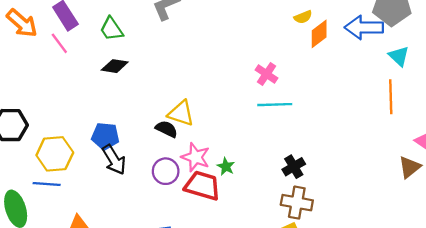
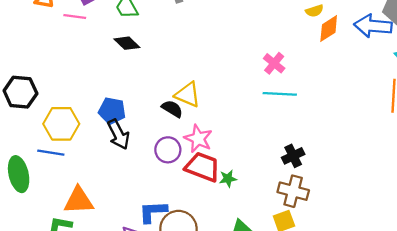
pink line: (59, 43) -> (75, 16), turned -50
black diamond: (115, 66) -> (127, 43), turned 30
green star: (226, 166) -> (228, 179), moved, turned 30

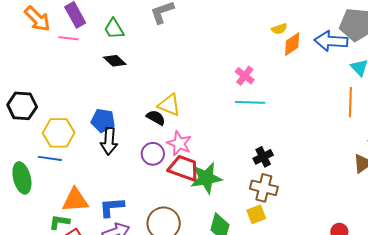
black arrow: (118, 134) -> (109, 141), turned 32
green star: (228, 179) -> (206, 178), size x2.0
blue L-shape: (153, 212) -> (112, 207), moved

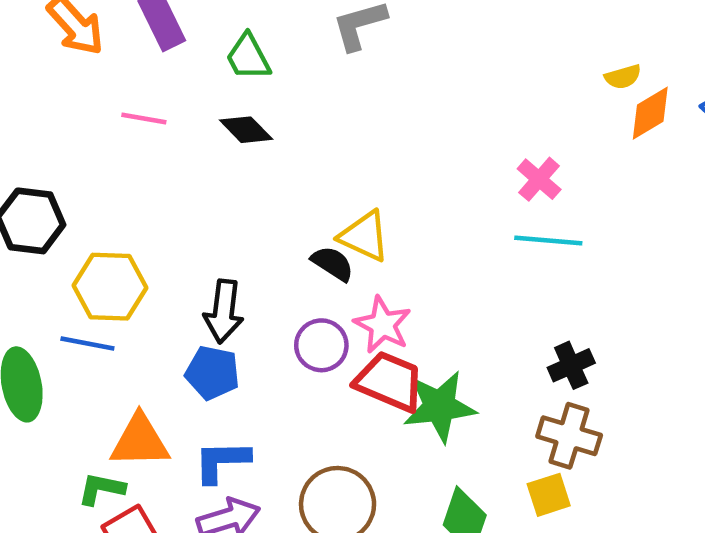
pink line: (68, 38) -> (144, 119), moved
blue pentagon: (103, 120) -> (212, 373), moved

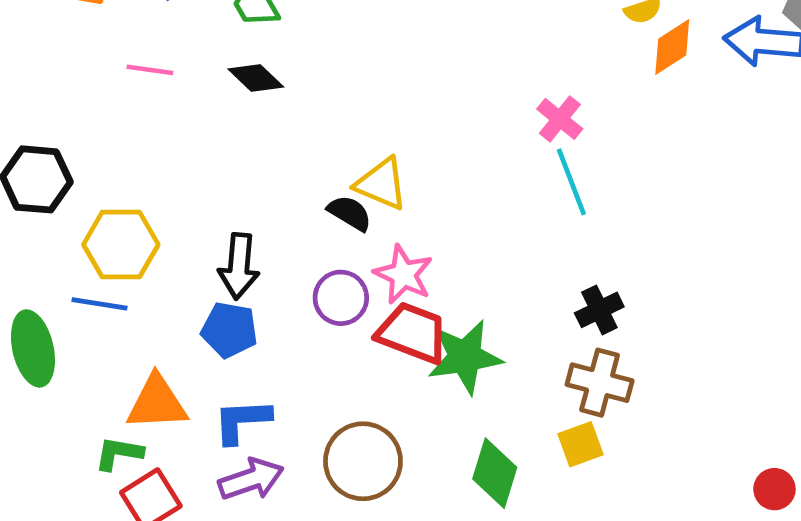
cyan line: (548, 240) -> (571, 182), turned 66

